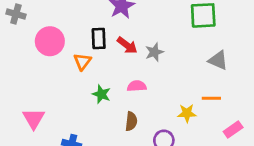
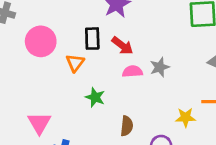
gray star: (154, 52) -> (160, 67), moved
pink semicircle: (137, 86) -> (132, 71), moved
pink triangle: (34, 119) -> (39, 123), moved

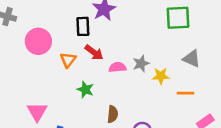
black rectangle: (92, 39) -> (83, 26), moved
red arrow: (122, 46) -> (94, 52), moved
yellow star: (185, 117) -> (161, 76), moved

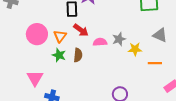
pink circle: (38, 41) -> (37, 34), moved
green star: (85, 90) -> (59, 55), moved
brown semicircle: (113, 114) -> (78, 55), moved

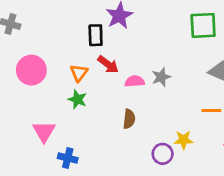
pink circle: (37, 34) -> (31, 70), moved
yellow star: (135, 49) -> (184, 140), moved
brown semicircle: (78, 55) -> (129, 119), moved

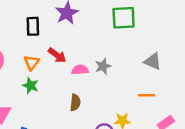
green square: (203, 25) -> (124, 18), moved
black rectangle: (96, 35) -> (33, 26), moved

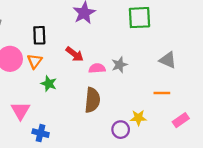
black rectangle: (33, 26) -> (39, 35), moved
orange triangle: (32, 63) -> (35, 61), moved
brown semicircle: (75, 102) -> (92, 100), size x1.5

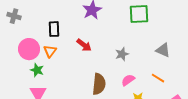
pink semicircle: (97, 68) -> (128, 80), moved, turned -32
green star: (49, 84) -> (37, 70), moved
orange line: (162, 93) -> (158, 78), turned 32

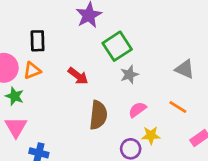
green square: (139, 14) -> (117, 46), moved, turned -30
red arrow: (84, 45) -> (78, 76), moved
orange triangle: (50, 51) -> (32, 71), turned 32

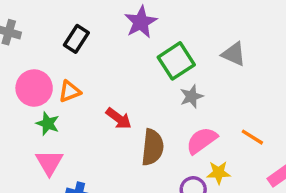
black rectangle: (37, 41) -> (76, 39), moved, turned 35
gray triangle: (185, 69) -> (234, 54), moved
red arrow: (78, 76) -> (119, 118), moved
pink semicircle: (137, 110) -> (202, 140), size x1.4

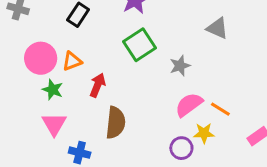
green square: (176, 61) -> (139, 45), moved
red arrow: (119, 118) -> (98, 85), moved, turned -105
orange line: (252, 137) -> (220, 109), moved
brown semicircle: (153, 147) -> (116, 123), moved

